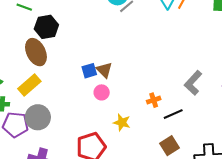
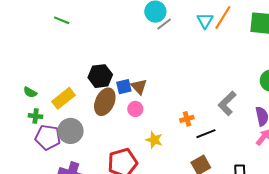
black hexagon: (46, 27) -> (100, 76), moved
brown ellipse: (36, 52) -> (105, 102), moved, turned 48

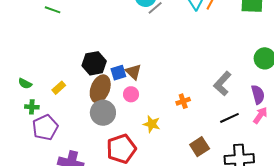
yellow rectangle: (63, 98) -> (59, 88), size x0.6
gray circle: (71, 131) -> (103, 113), moved
black line: (206, 134) -> (229, 118), moved
purple pentagon: (48, 137) -> (45, 127), turned -30

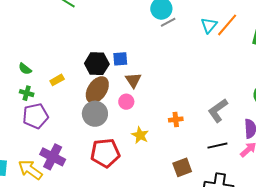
blue square: (118, 73) -> (120, 59), moved

